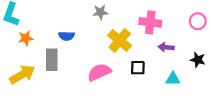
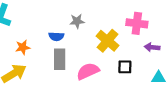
gray star: (100, 12) -> (77, 21), moved
orange star: (26, 38) -> (23, 47), moved
gray rectangle: (52, 60) -> (60, 59), moved

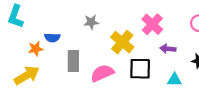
pink cross: (137, 23) -> (152, 24), turned 36
blue semicircle: (56, 36) -> (52, 38), moved
black square: (125, 67) -> (140, 69), size x1.5

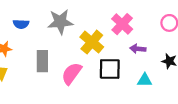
gray star: (91, 22) -> (60, 22), size x1.6
blue semicircle: (52, 38) -> (21, 24), moved
pink semicircle: (102, 73) -> (72, 73), turned -30

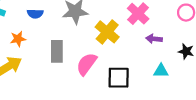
black square: (110, 69) -> (119, 78), moved

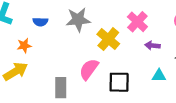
gray rectangle: (57, 51) -> (61, 88), moved

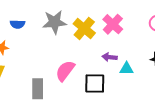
yellow cross: (108, 39) -> (84, 28), moved
purple arrow: (153, 46) -> (110, 57), moved
cyan triangle: (159, 76) -> (127, 69), moved

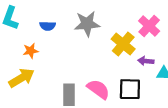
yellow cross: (84, 28) -> (123, 44), moved
pink semicircle: (65, 71) -> (98, 89), moved, turned 90

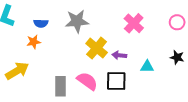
yellow cross: (123, 44) -> (97, 48), moved
orange star: (31, 51) -> (34, 42), moved
purple arrow: (146, 61) -> (119, 55), moved

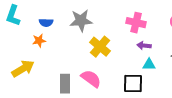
pink cross: (134, 23) -> (136, 23), turned -30
purple arrow: (119, 55) -> (144, 46), moved
black square: (116, 81) -> (133, 84), moved

